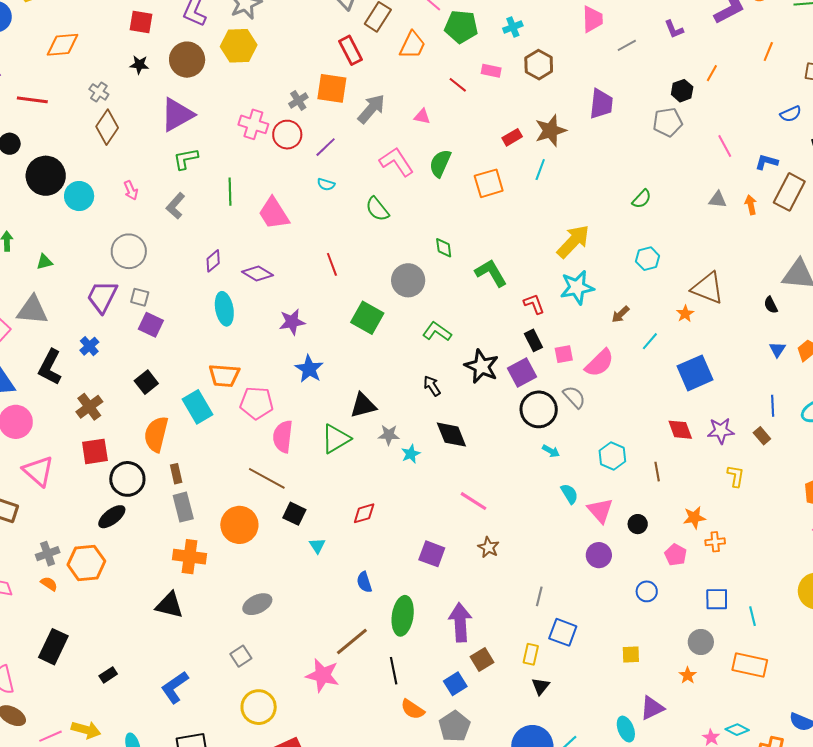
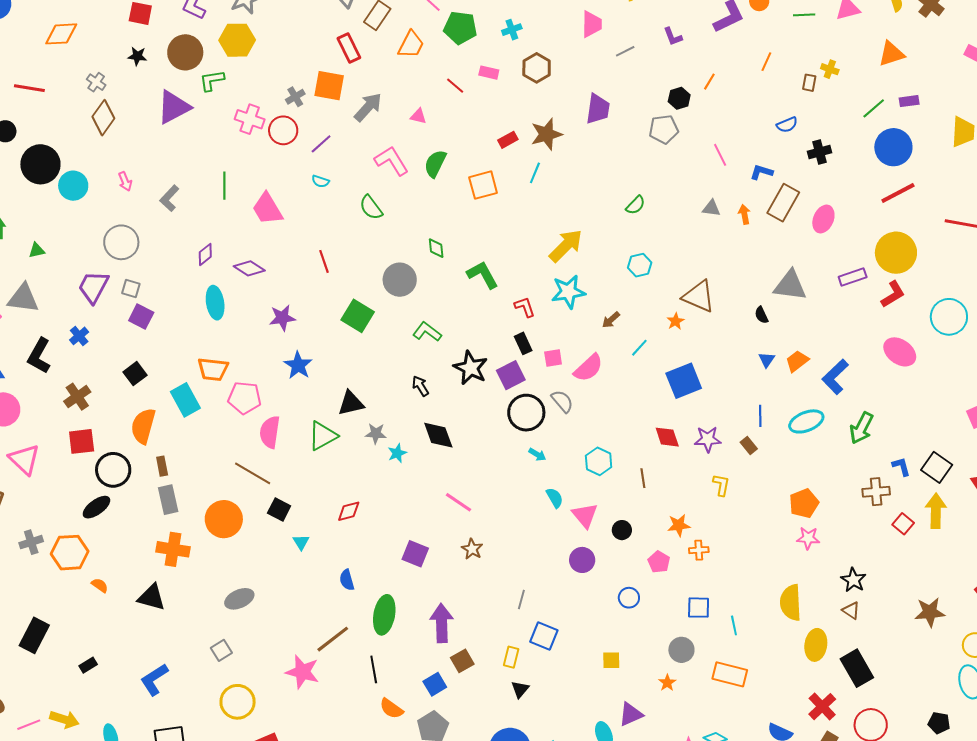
green L-shape: (186, 159) -> (212, 80), moved
orange semicircle: (49, 584) -> (100, 585), moved

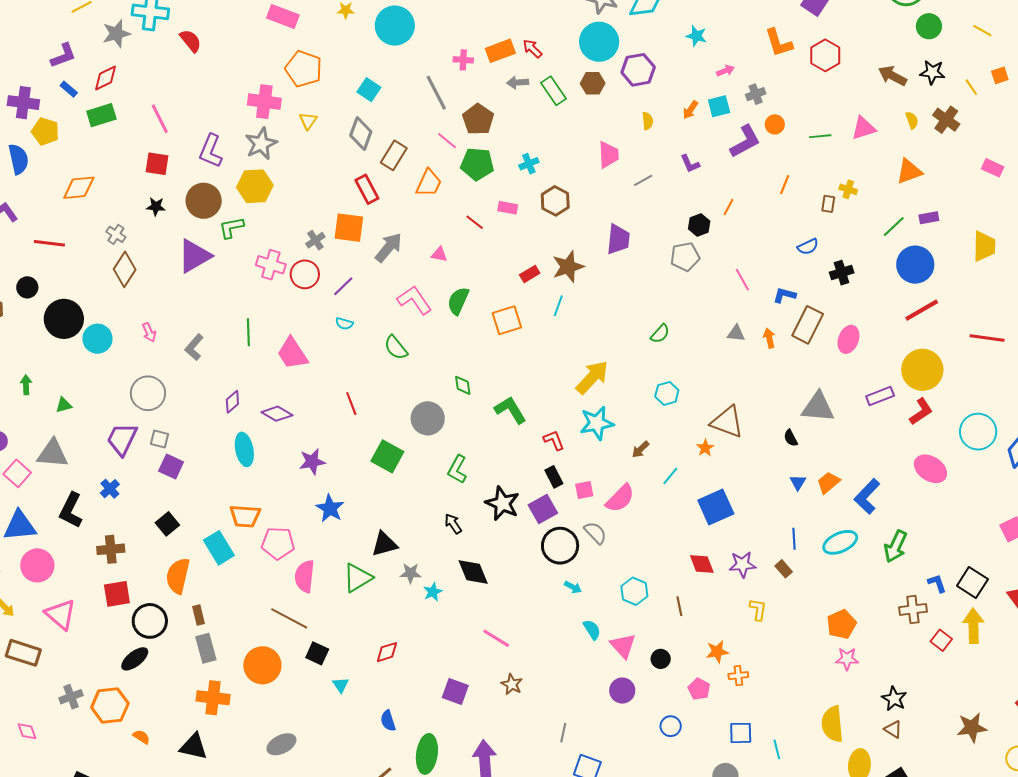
green L-shape: (427, 332) -> (457, 469), turned -96
brown cross: (77, 397) -> (111, 549), turned 32

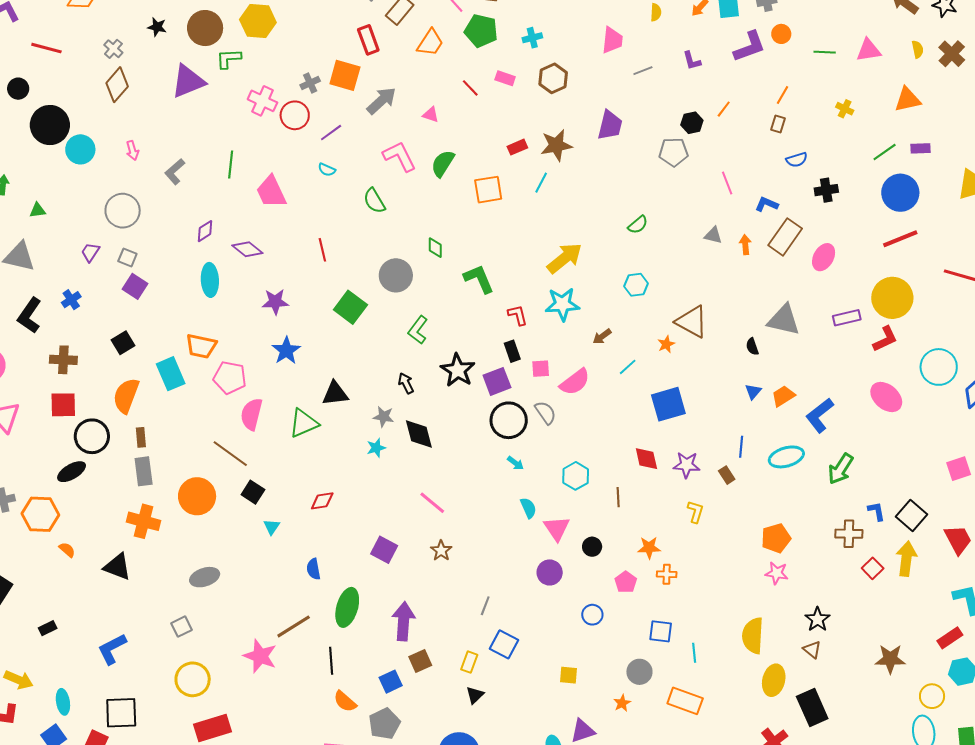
brown rectangle: (828, 204) -> (778, 124), moved
purple trapezoid: (122, 439) -> (90, 252), size x0.6
gray star: (411, 573) -> (384, 417), moved

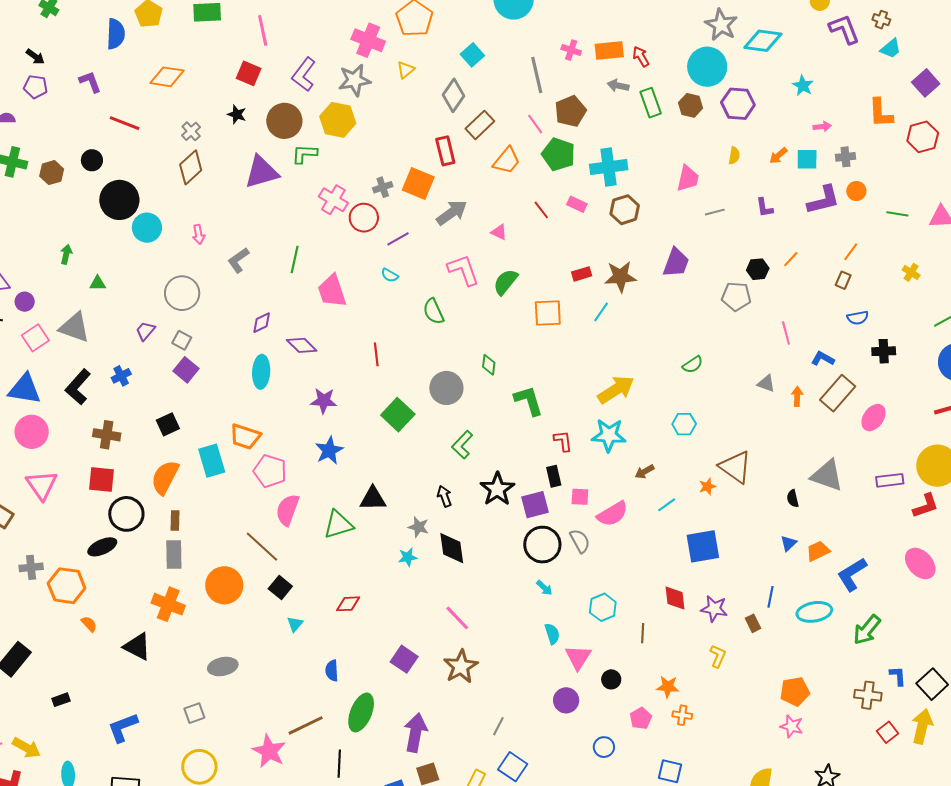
cyan cross: (532, 38) -> (609, 167), size x1.8
brown star: (441, 551) -> (461, 666), size x1.6

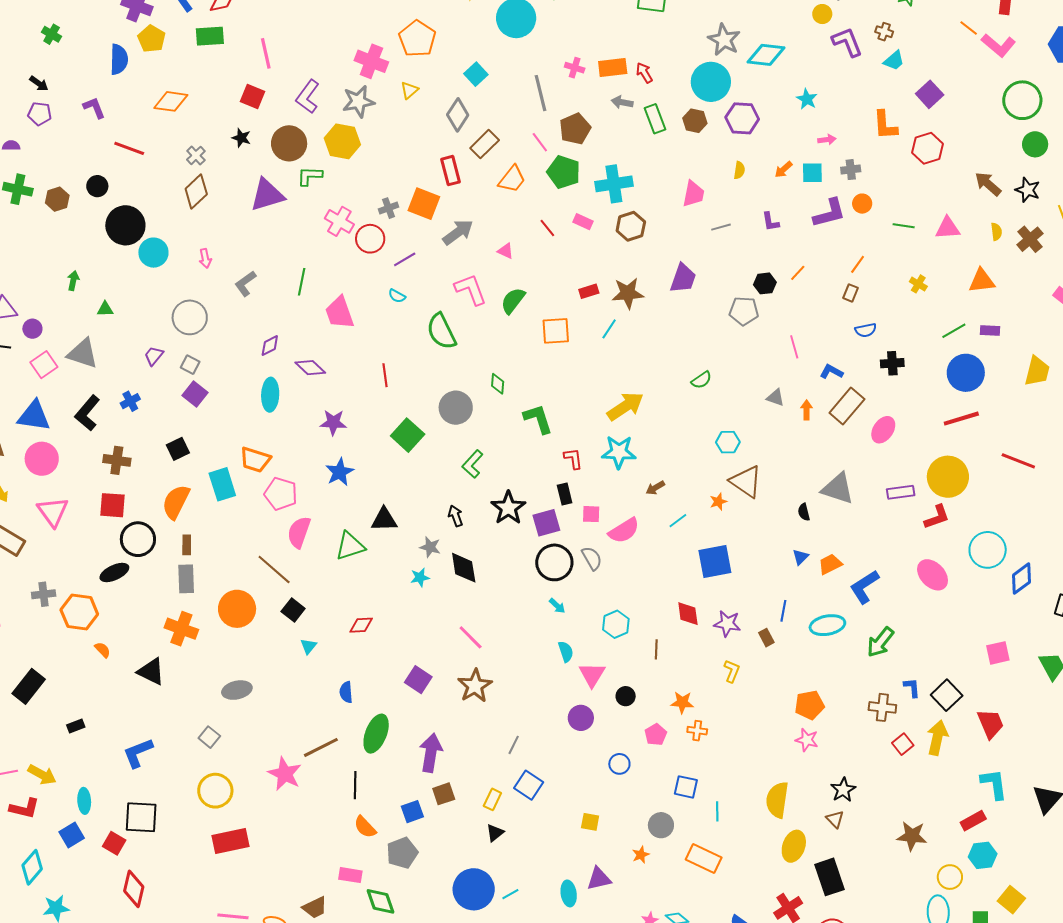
green semicircle: (433, 311) -> (441, 331), size x1.4
cyan hexagon: (684, 424) -> (728, 442), moved
gray square: (194, 713) -> (209, 737), turned -30

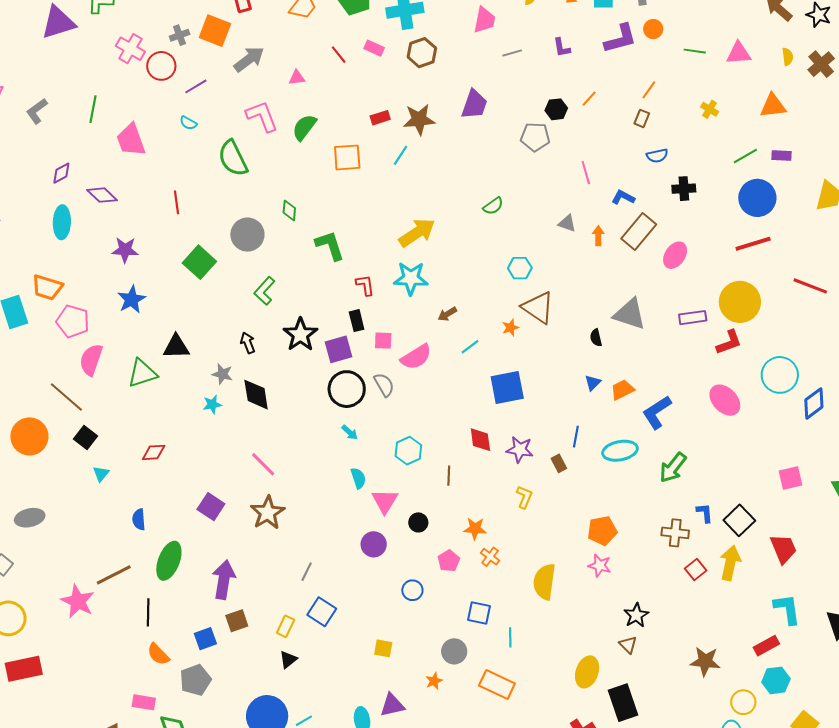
pink triangle: (506, 251) -> (297, 78), turned -30
orange cross: (697, 731) -> (490, 557), turned 30
yellow semicircle: (777, 800) -> (544, 582), moved

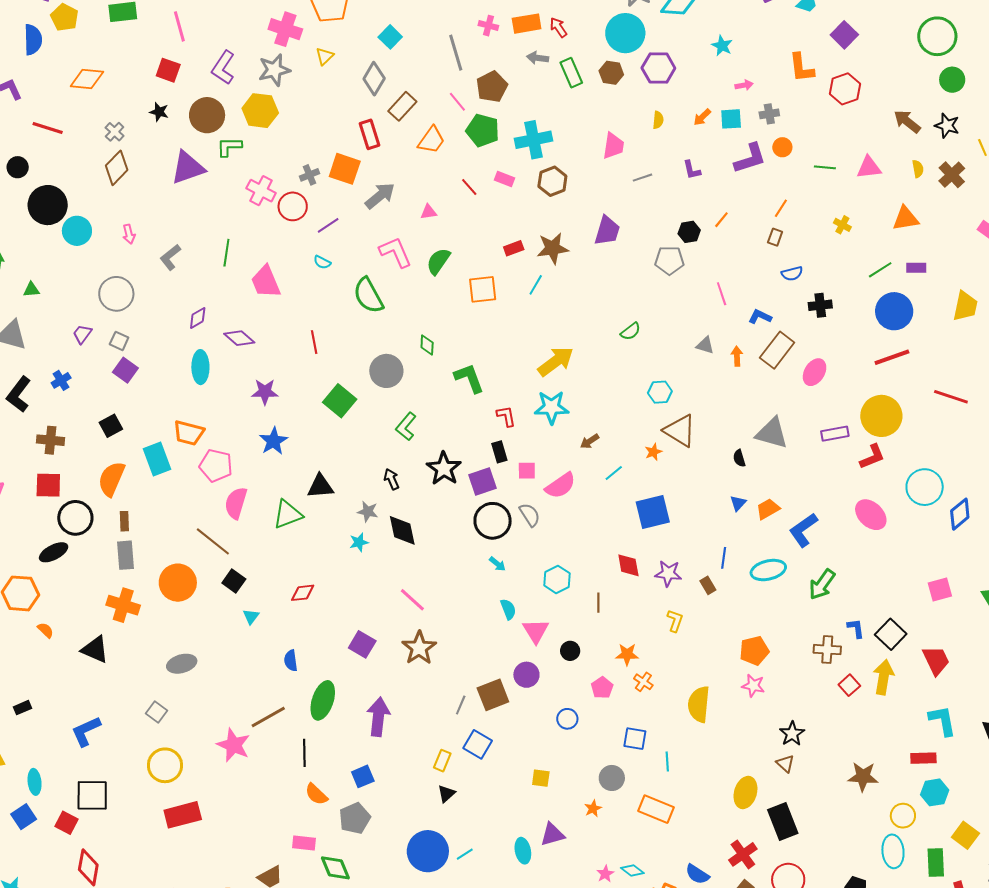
brown square: (237, 621) -> (493, 695), moved, size x1.4
red rectangle: (766, 646) -> (923, 758), turned 30

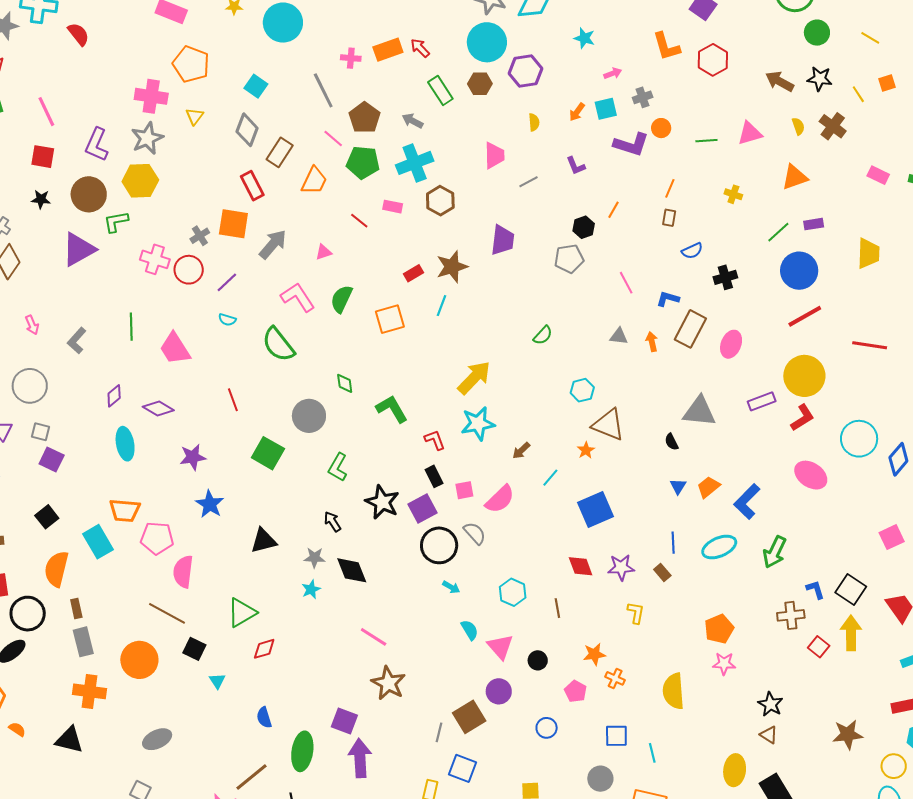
gray arrow: (538, 58) -> (412, 121), moved, turned 30
purple L-shape: (750, 158) -> (631, 145), turned 45
green triangle: (288, 514) -> (242, 613), moved
purple square: (362, 644) -> (344, 721), moved

